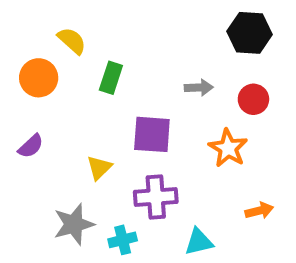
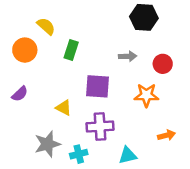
black hexagon: (250, 33) -> (144, 17), moved
orange star: (228, 148) -> (146, 95), turned -30
yellow triangle: (99, 168) -> (64, 108), turned -48

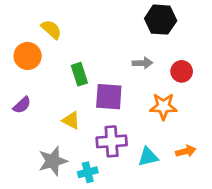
green rectangle: (71, 50) -> (79, 74), moved, turned -36
cyan triangle: (128, 155) -> (148, 157), moved

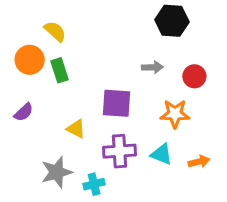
green rectangle: (79, 74) -> (60, 70), moved
cyan triangle: (148, 157) -> (161, 154), moved, turned 35

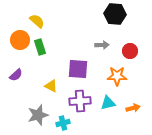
cyan triangle: (161, 154) -> (108, 103), turned -35

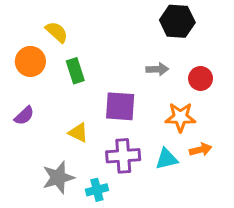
green rectangle: (40, 47) -> (75, 71), moved
orange arrow: (133, 108) -> (201, 150), moved

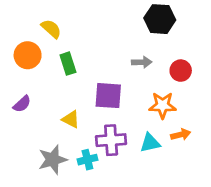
cyan cross: (97, 190) -> (87, 160), moved

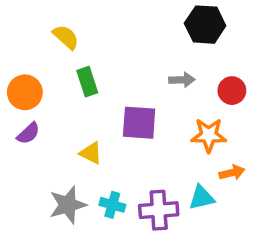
orange circle: (28, 55) -> (25, 92), moved
purple cross: (111, 140) -> (159, 210), moved
cyan triangle: (150, 143) -> (202, 198), moved
cyan cross: (87, 160) -> (112, 205), turned 30

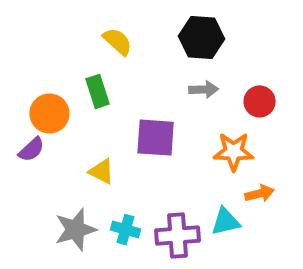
black hexagon: (205, 25) -> (202, 37), moved
yellow semicircle: (66, 37) -> (117, 41), moved
orange circle: (25, 92) -> (49, 113), moved

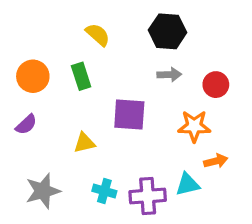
orange circle: (49, 113) -> (33, 76), moved
yellow triangle: (101, 172) -> (84, 143), turned -40
gray star: (75, 230) -> (43, 191), moved

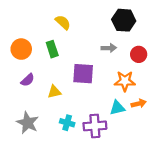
black hexagon: (168, 31) -> (124, 20), moved
purple semicircle: (26, 124) -> (28, 80), moved
cyan triangle: (188, 184) -> (117, 108), moved
gray star: (43, 191) -> (28, 123), turned -30

